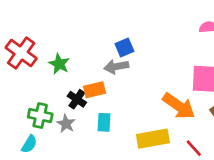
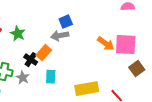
orange rectangle: (95, 90) -> (44, 53), turned -35
orange arrow: (179, 106) -> (106, 44), moved, size x0.7

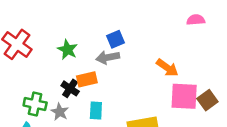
green star: (18, 34) -> (67, 50), moved
pink square: (126, 45) -> (184, 96), moved
orange rectangle: (44, 53) -> (87, 79), turned 35

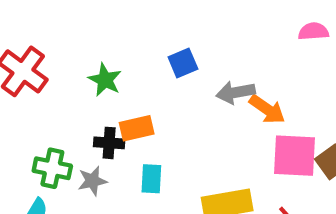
gray arrow: (108, 57) -> (236, 92), moved
black cross: (70, 88) -> (109, 143), turned -30
gray star: (60, 112) -> (92, 181), turned 30

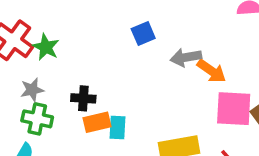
green star: (105, 80) -> (46, 47), moved
orange rectangle: (137, 128) -> (97, 122), moved
gray star: (92, 181) -> (32, 90), moved

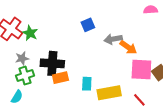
black cross: (83, 98) -> (52, 63), size x1.6
green cross: (37, 119) -> (25, 76), turned -30
cyan rectangle: (118, 127) -> (87, 84), moved

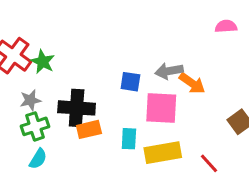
blue square: (88, 25) -> (130, 82), moved, turned 32
pink square: (141, 69) -> (161, 108), moved
cyan semicircle: (17, 97) -> (38, 159), moved

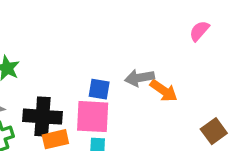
pink semicircle: (226, 26) -> (199, 31), turned -45
pink square: (161, 108) -> (93, 117), moved

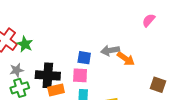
pink square: (93, 117) -> (80, 75), size x0.7
brown square: (214, 131) -> (158, 85), turned -35

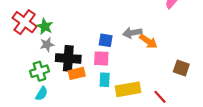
gray star: (17, 70) -> (47, 45), moved

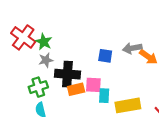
pink square: (101, 58) -> (93, 85), moved
cyan semicircle: (42, 94) -> (40, 110), turned 136

